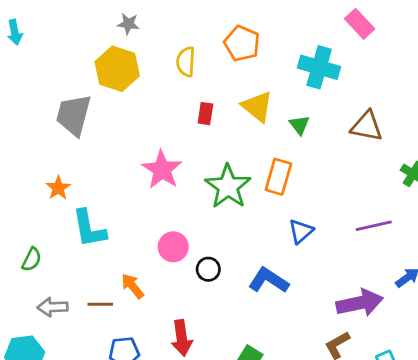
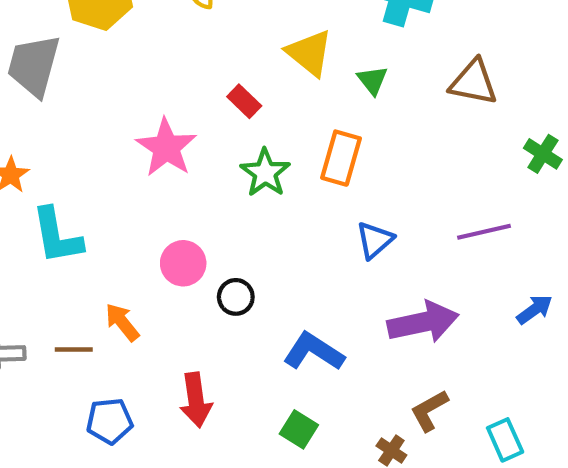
red rectangle: (205, 114) -> (244, 101), moved, turned -55
green star: (228, 186) -> (265, 173), size x0.7
blue L-shape: (269, 280) -> (314, 352), moved
purple arrow: (360, 303) -> (423, 322), moved

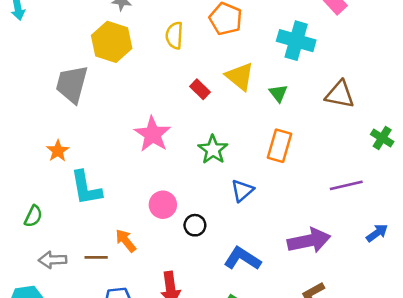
red rectangle: (244, 101) -> (200, 89), moved
orange rectangle: (341, 158) -> (280, 146), moved
blue triangle: (375, 240) -> (242, 191), moved

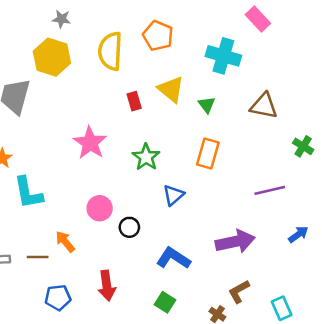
yellow semicircle: (174, 35) -> (110, 51), size x1.5
red rectangle: (200, 89) -> (134, 101), turned 30

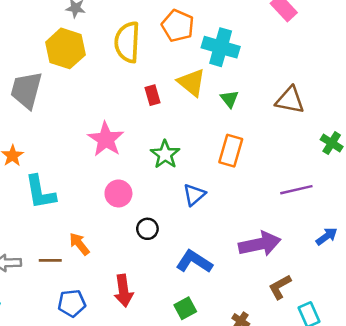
cyan cross: (223, 56) -> (221, 47), moved
pink circle: (100, 208) -> (118, 193), moved
brown L-shape: (239, 292) -> (280, 287), moved
green square: (165, 302) -> (185, 308), turned 30

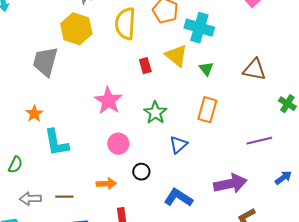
orange arrow: (79, 244) -> (106, 184), moved, turned 126

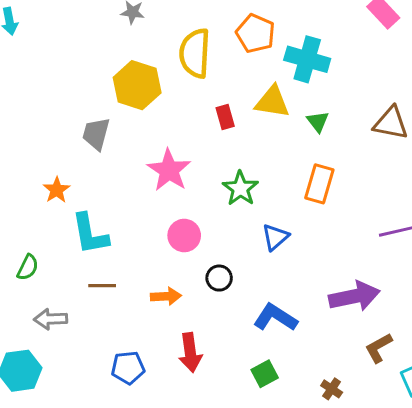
yellow hexagon: (76, 29) -> (137, 85), moved
yellow triangle: (176, 56) -> (272, 102), turned -30
gray trapezoid: (45, 62) -> (96, 134), moved, size x0.7
brown line: (64, 197) -> (102, 286), moved

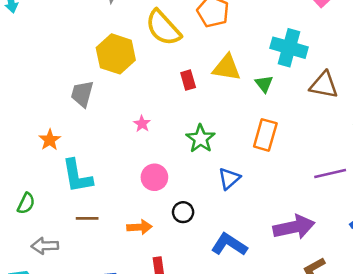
yellow semicircle: (195, 53) -> (163, 28), turned -45
cyan cross: (307, 59) -> (289, 48), moved
pink star: (169, 170) -> (142, 124), size x0.5

